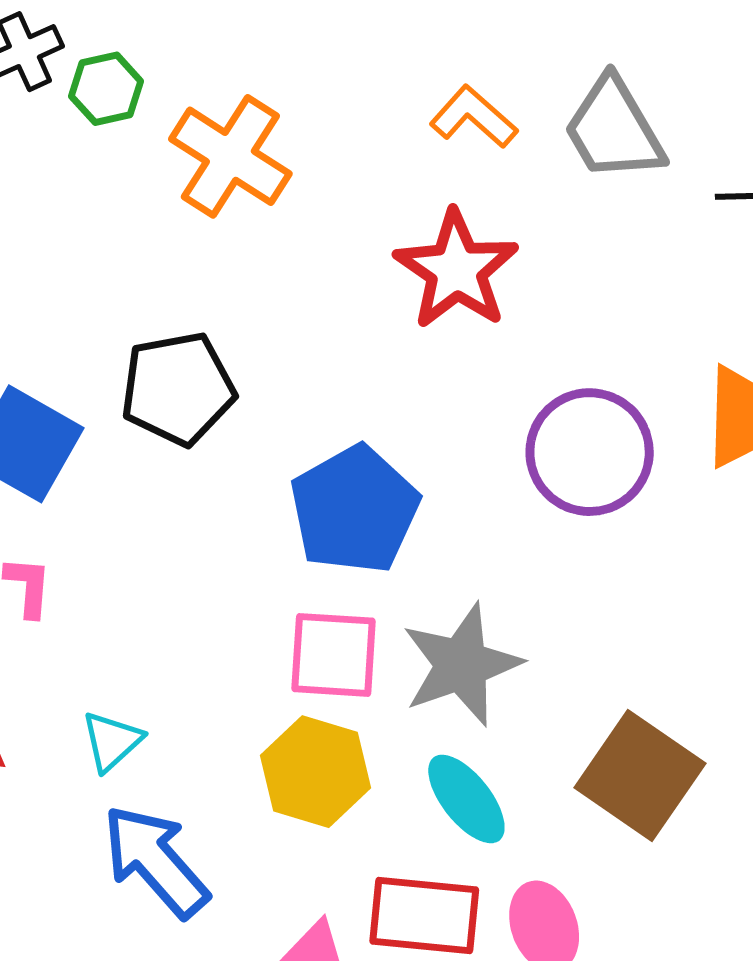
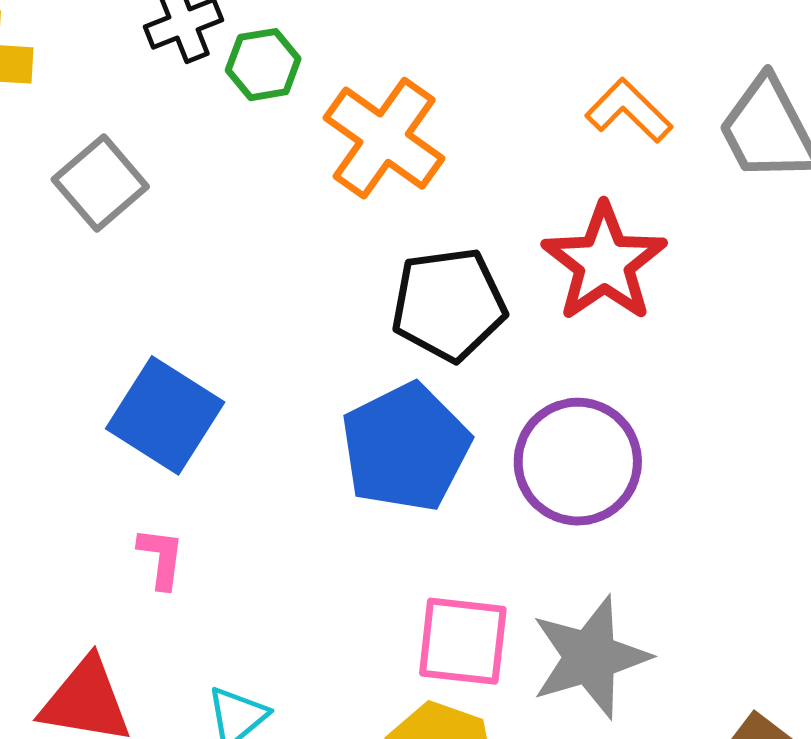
black pentagon: (178, 389) -> (449, 304), moved
purple circle: (590, 452) -> (578, 462), moved
blue pentagon: (355, 510) -> (406, 447), moved

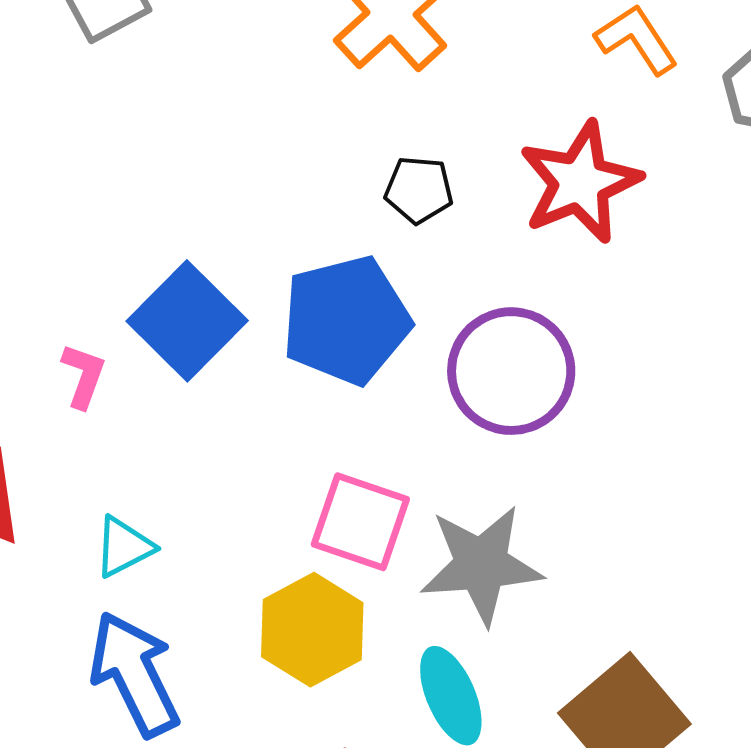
black pentagon: (449, 304) -> (419, 190), size x0.6
blue square: (165, 415) -> (187, 321), moved

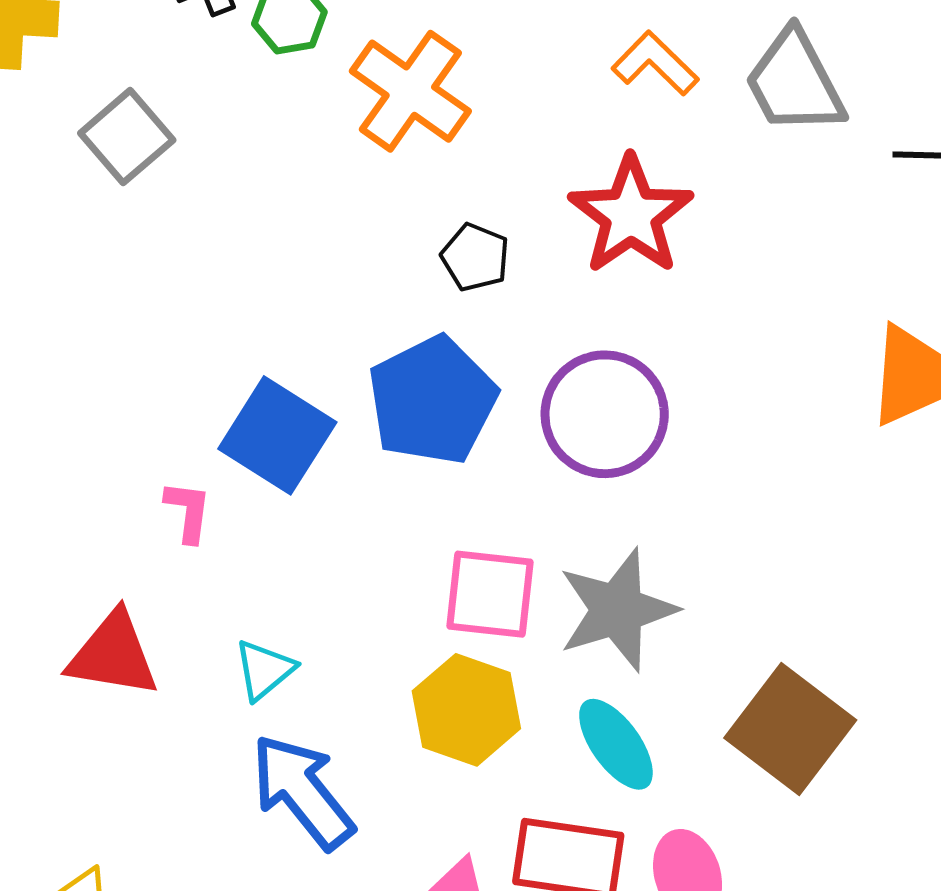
black pentagon: (419, 190) -> (475, 257), turned 30

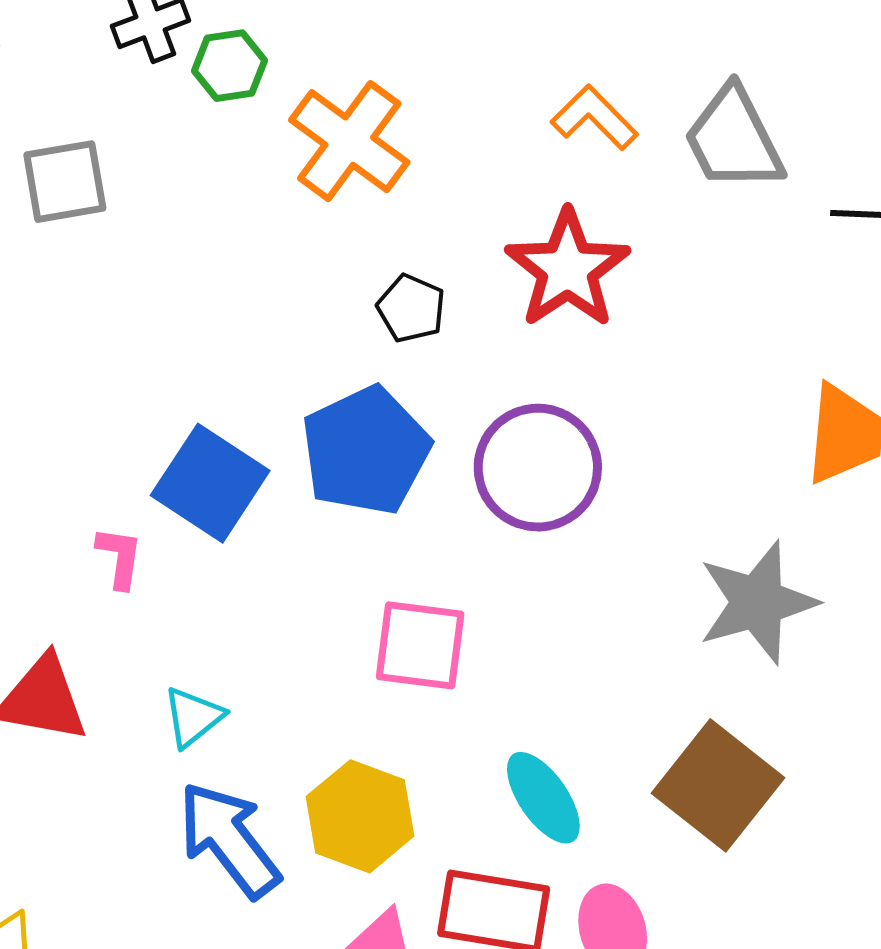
gray square: (127, 137) -> (65, 182), turned 30
gray star: (617, 610) -> (757, 602), moved
yellow hexagon: (466, 710) -> (360, 816), moved

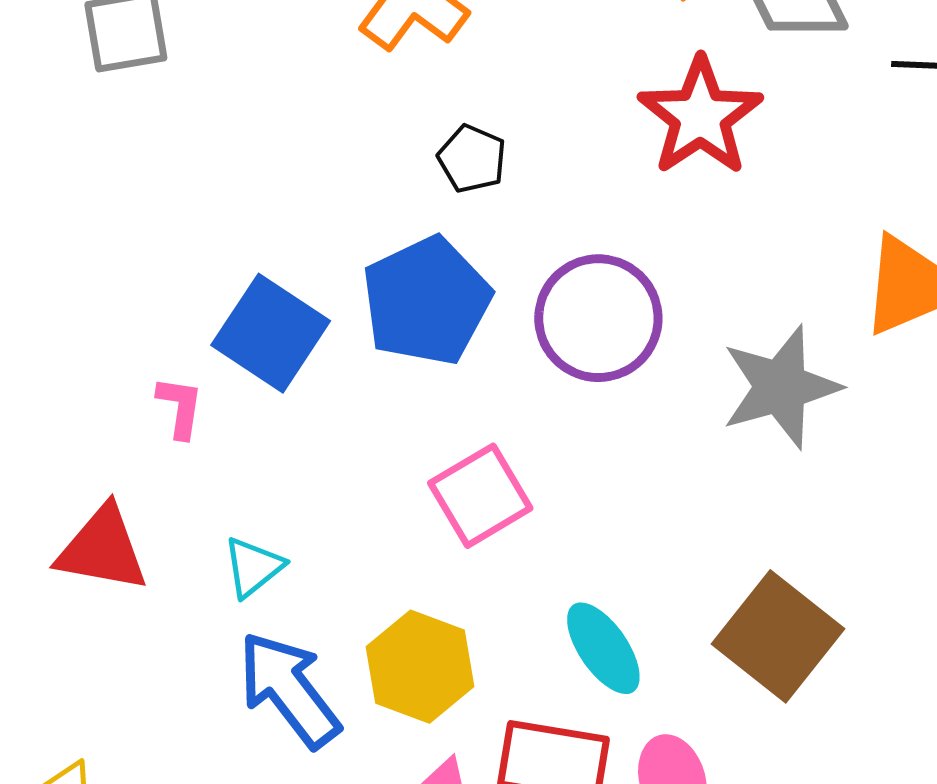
red star: (567, 269) -> (700, 116), moved
gray star: (757, 602) -> (781, 387), moved
pink square: (420, 645) -> (480, 496), turned -38

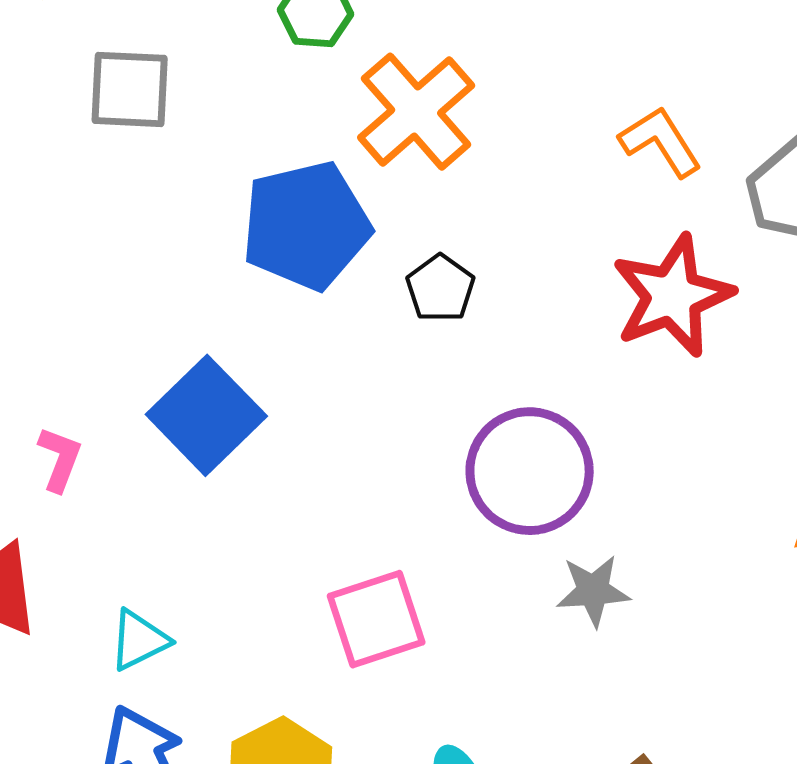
blue pentagon: (426, 301) -> (306, 225), moved
gray star: (781, 387) -> (593, 591), moved, size x0.6
pink L-shape: (180, 407) -> (60, 459), moved

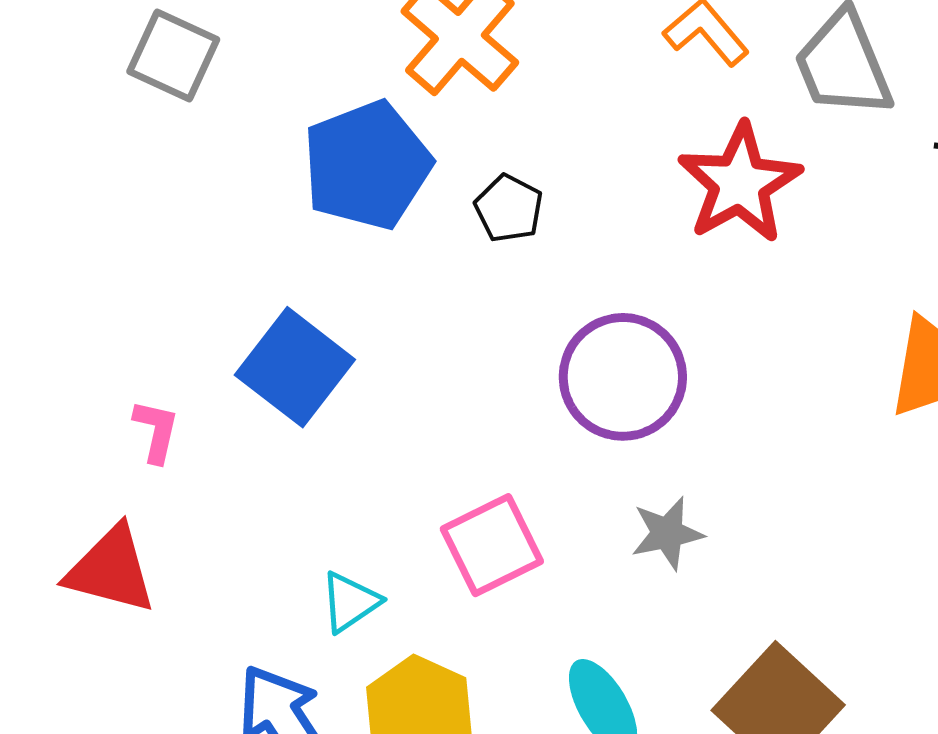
gray square: (130, 89) -> (173, 55), turned 30
gray star: (593, 591) -> (667, 533), moved
cyan triangle: (139, 640) -> (350, 602), moved

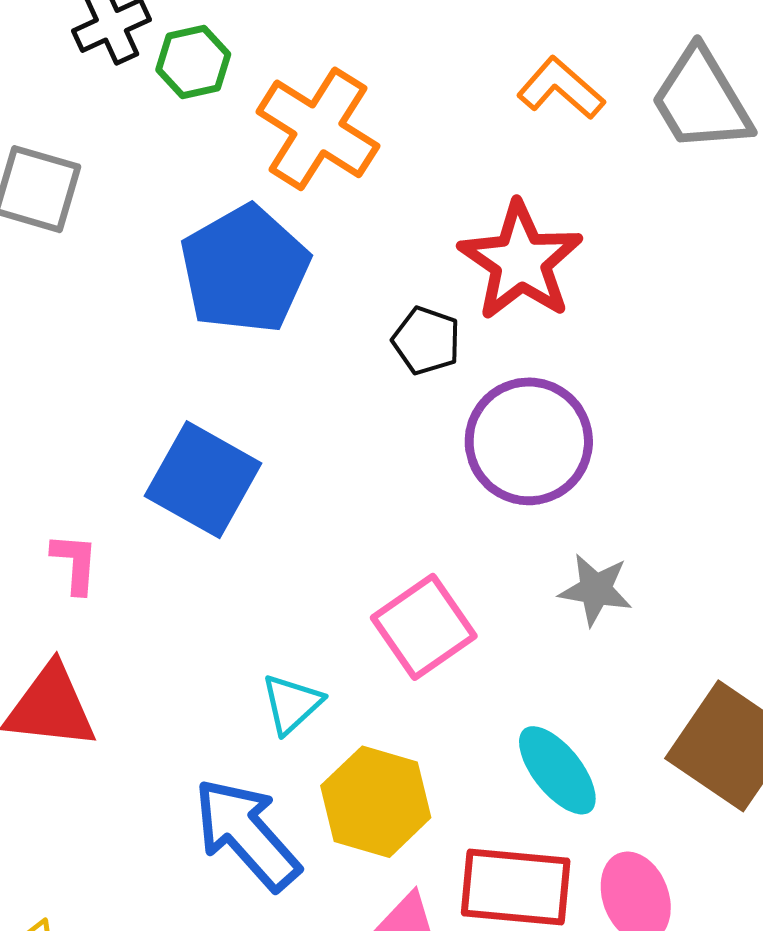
red star: (740, 183) -> (521, 261), moved
black pentagon: (509, 208) -> (426, 341), moved
gray star: (667, 533) -> (596, 590), turned 30

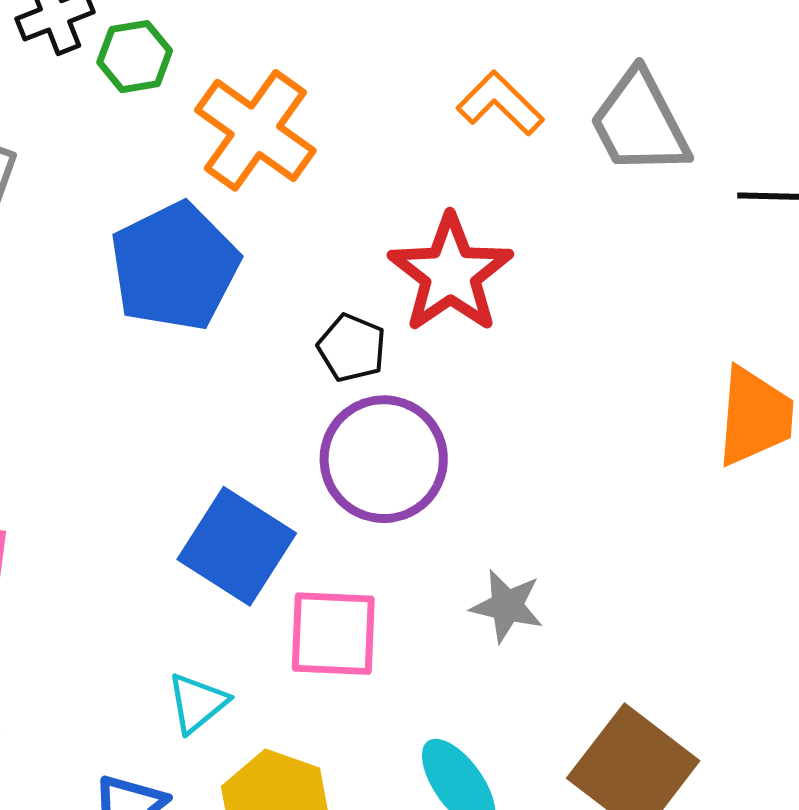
purple circle: (529, 441) -> (384, 459), moved
blue square: (203, 480) -> (237, 546), moved
pink square: (424, 627) -> (333, 634), turned 34

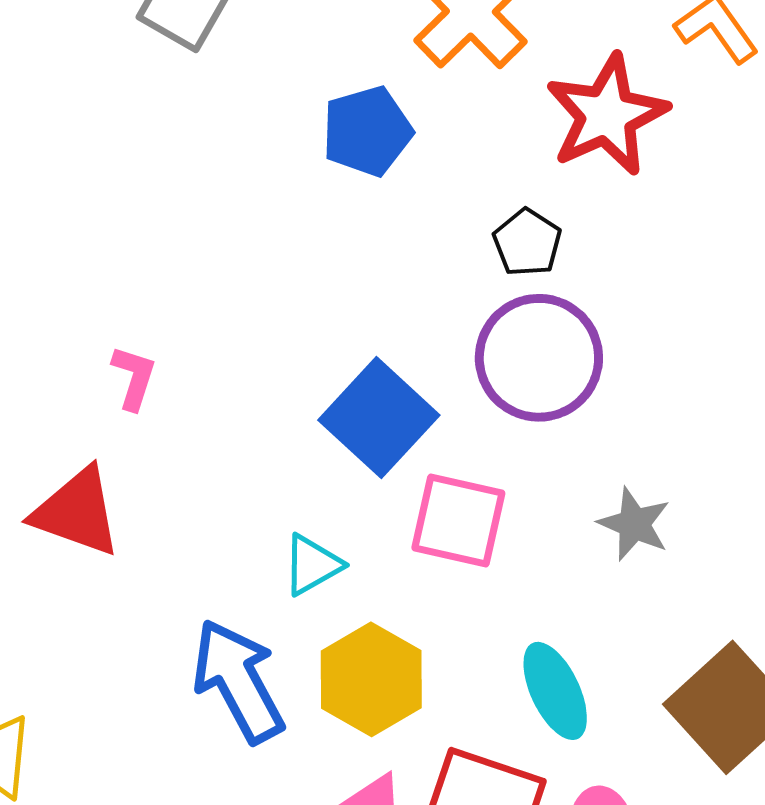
blue pentagon: (175, 267) -> (367, 131), size x0.7
red star: (451, 274) -> (607, 115), moved

